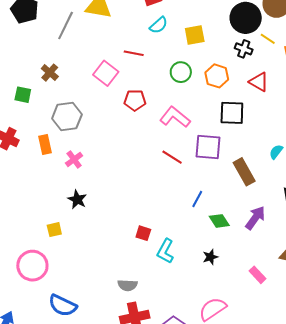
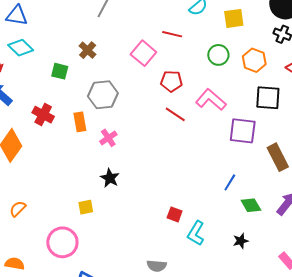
red line: (172, 157) -> (175, 114), moved

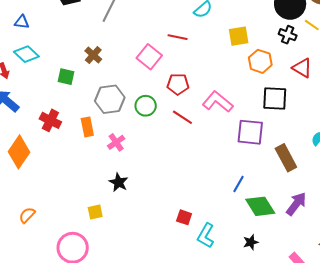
blue triangle: (17, 16) -> (22, 22), size x0.7
yellow square: (234, 18) -> (239, 36), moved
green circle: (218, 55) -> (146, 106), moved
green diamond: (251, 205) -> (260, 206), size x1.4

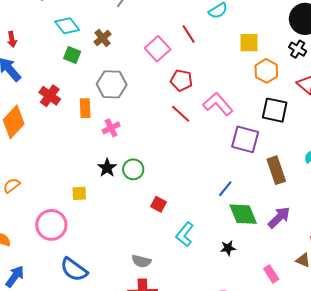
red line: (178, 37) -> (189, 34), turned 36
cyan diamond: (26, 54) -> (67, 26), moved
green circle: (146, 106) -> (133, 169), moved
red square: (184, 217) -> (159, 204), moved

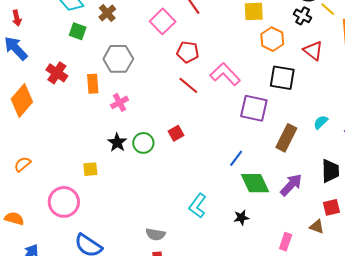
brown rectangle: (276, 170) -> (286, 138), turned 48
red square: (159, 204) -> (176, 133), moved, turned 35
pink rectangle: (271, 274) -> (286, 242), turned 54

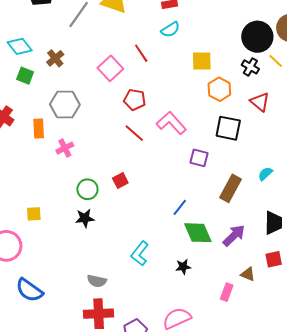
purple square: (254, 108) -> (199, 158), size x0.7
black star: (117, 142) -> (85, 218), moved, turned 30
brown triangle: (317, 227) -> (248, 274), moved

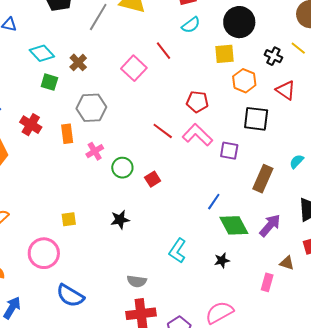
black circle: (257, 37) -> (239, 22), moved
red pentagon: (135, 100) -> (197, 102), moved
pink L-shape: (171, 123) -> (197, 135), moved
green circle: (87, 189) -> (122, 168), moved

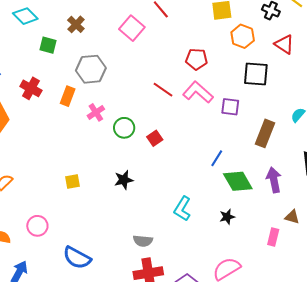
cyan diamond: (42, 53) -> (25, 16), moved
orange rectangle: (67, 134) -> (68, 96), turned 30
purple arrow: (270, 225) -> (274, 180), turned -50
pink circle: (44, 253) -> (37, 226), moved, size x0.7

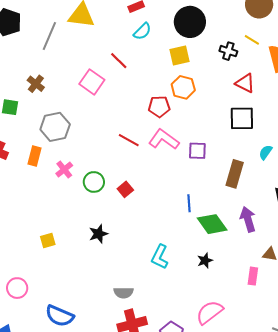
orange hexagon: (243, 36) -> (183, 87), moved
black square: (256, 74) -> (242, 118), moved
blue line: (217, 158) -> (189, 203), turned -30

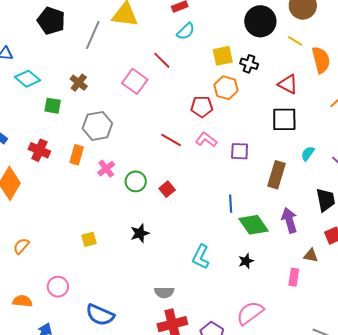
black circle: (190, 22) -> (260, 21), moved
black cross: (228, 51) -> (249, 64), moved
pink L-shape: (164, 139) -> (206, 140), size x0.7

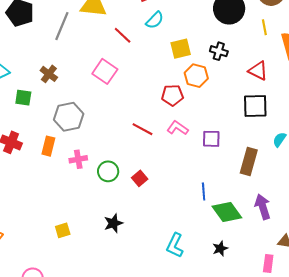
yellow line: (295, 41) -> (264, 27), turned 49
yellow square: (223, 56) -> (181, 49), moved
red line: (162, 60) -> (123, 35), moved
pink cross: (106, 169) -> (78, 159), turned 30

